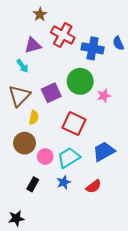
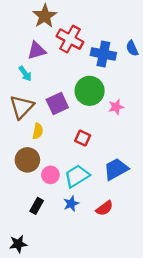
brown star: (40, 14) -> (45, 16), size x1.5
red square: (74, 124) -> (83, 138), size x0.6

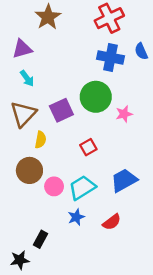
red cross: (70, 39) -> (109, 18), moved, turned 35
purple triangle: (37, 51) -> (22, 49), moved
red square: (83, 138) -> (88, 147), turned 35
black rectangle: (37, 206) -> (41, 239), moved

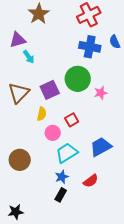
cyan arrow: (27, 78) -> (29, 57), moved
yellow semicircle: (41, 140) -> (42, 114), moved
brown circle: (29, 170) -> (20, 160), moved
pink circle: (54, 186) -> (53, 133), moved
black rectangle: (41, 239) -> (61, 195), moved

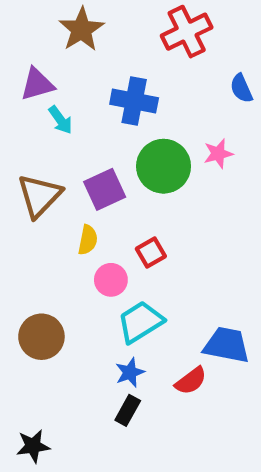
blue cross: (90, 47) -> (134, 101), moved
pink star: (101, 93) -> (218, 154), moved
blue trapezoid: (101, 147) -> (227, 345), moved, turned 40

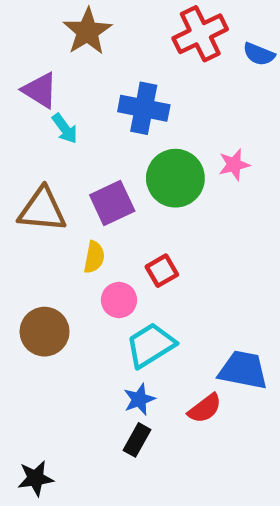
purple triangle: (37, 84) -> (40, 90), turned 48
blue semicircle: (241, 88) -> (259, 54), moved, turned -44
brown triangle: (39, 196) -> (42, 210), turned 51
brown circle: (41, 337) -> (45, 332), moved

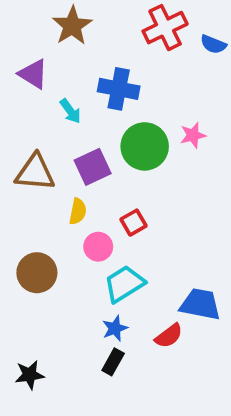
cyan arrow: (65, 129) -> (70, 111), moved
black star: (36, 478) -> (29, 375), moved

